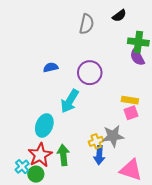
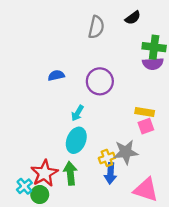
purple semicircle: (137, 57) -> (153, 64), turned -66
cyan arrow: (70, 101) -> (77, 113), size x0.6
cyan ellipse: (44, 125) -> (76, 140), moved

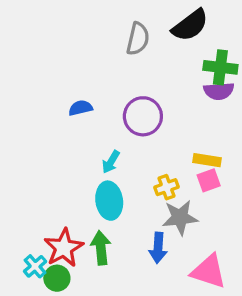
black semicircle: (133, 18) -> (190, 25), size x1.6
cyan ellipse: (76, 140) -> (109, 201), turned -30
yellow cross: (107, 158) -> (167, 187), moved

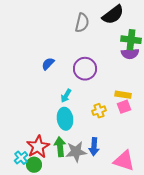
blue semicircle: (81, 108) -> (48, 64), turned -32
gray star: (180, 217) -> (76, 152), moved

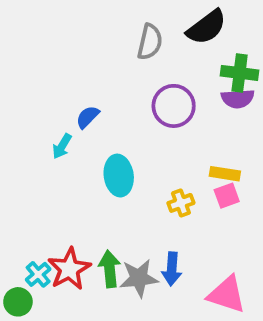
purple circle: (85, 69) -> (174, 106), moved
cyan arrow: (66, 96) -> (62, 146), moved
cyan ellipse: (65, 119) -> (119, 176), moved
cyan cross: (21, 158) -> (38, 274), moved
green circle: (34, 165) -> (18, 302), moved

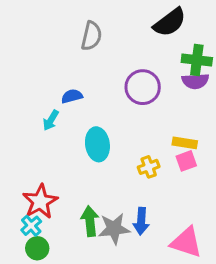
gray semicircle: (150, 42) -> (91, 36), moved
blue semicircle: (88, 117) -> (72, 96), turned 30
red star: (69, 269) -> (40, 202), moved
green circle: (18, 302) -> (37, 248), moved

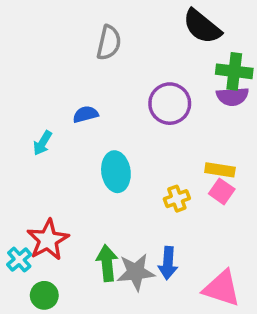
black semicircle: (170, 22) -> (202, 27), turned 76
cyan arrow: (51, 120) -> (42, 143), moved
pink square: (186, 161) -> (222, 191), turned -35
cyan cross: (31, 226) -> (19, 260), moved

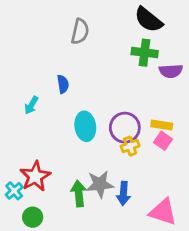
green cross: (234, 71) -> (145, 53), moved
purple circle: (170, 104) -> (125, 128), moved
blue semicircle: (85, 114) -> (63, 84), turned 96
gray star: (136, 272) -> (100, 184), moved

